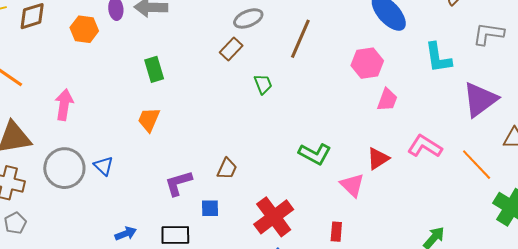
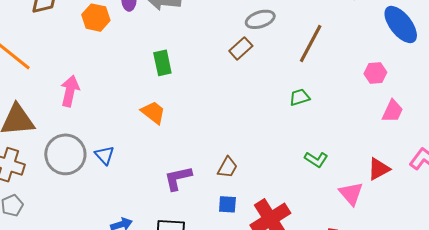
pink hexagon: (367, 63) -> (375, 73), size x0.7
green trapezoid: (263, 84) -> (300, 97), moved, turned -90
orange trapezoid: (149, 120) -> (153, 112), turned 100
green L-shape: (315, 154) -> (316, 159), size x0.7
blue square: (210, 208) -> (227, 204), moved

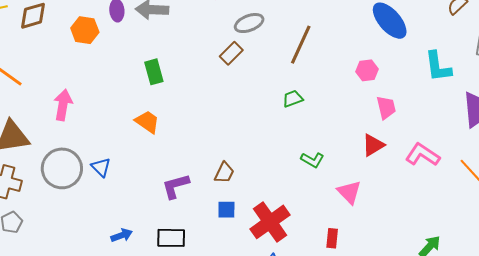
pink trapezoid: (393, 111) -> (386, 108), turned -35
red triangle: (379, 169) -> (373, 145), moved

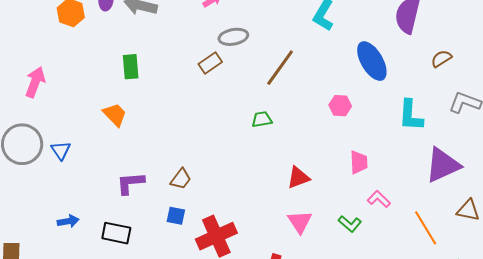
pink trapezoid: (386, 108) -> (359, 162), moved
red triangle: (373, 145) -> (298, 178), moved
pink L-shape: (423, 155) -> (379, 199), size x0.7
green L-shape: (312, 160) -> (350, 224), moved

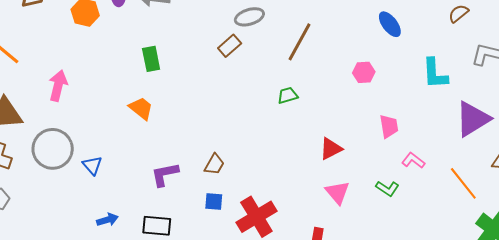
blue ellipse: (372, 61) -> (390, 24), size x0.7
blue triangle: (61, 150) -> (92, 165), moved

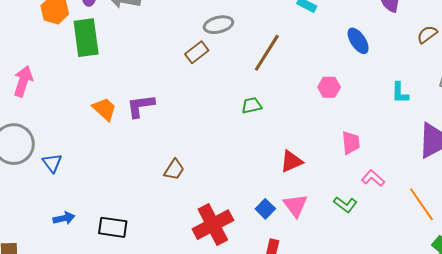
green rectangle: (151, 59) -> (86, 38), moved, size x1.5
cyan L-shape: (435, 73) -> (400, 93), size x0.7
purple L-shape: (165, 174) -> (141, 106), moved
blue square: (214, 201) -> (265, 209), moved, turned 36

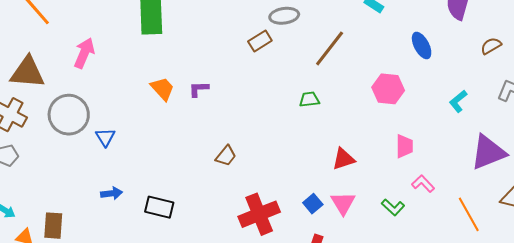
pink hexagon: (329, 87) -> (388, 89), size x1.4
cyan L-shape: (400, 93) -> (458, 101), turned 45
purple L-shape: (141, 106) -> (199, 89), size x0.7

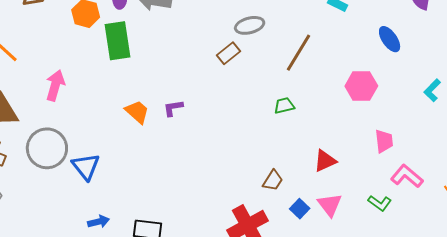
blue triangle: (105, 137) -> (86, 167), size x1.4
brown trapezoid: (226, 156) -> (273, 181), moved
pink L-shape: (423, 184) -> (407, 176), size x1.4

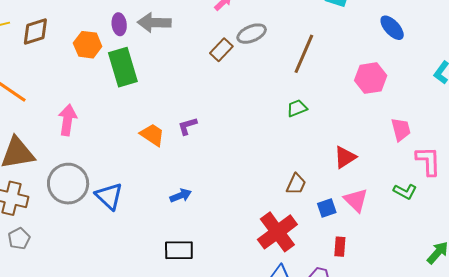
brown rectangle: (228, 53) -> (221, 50), moved
pink L-shape: (407, 176) -> (428, 161), turned 56
blue square: (300, 209) -> (327, 208), turned 36
blue arrow: (99, 222) -> (181, 196), moved

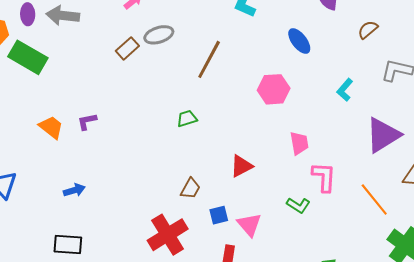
green rectangle: (123, 67) -> (28, 57), turned -48
green trapezoid: (297, 108) -> (187, 119), moved
pink triangle: (356, 200) -> (249, 225), moved

